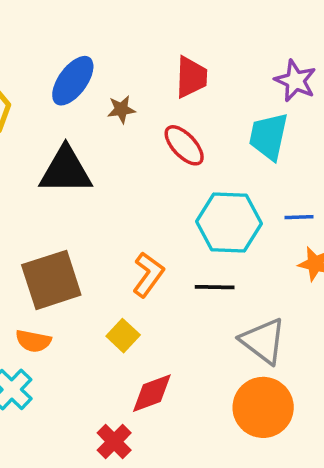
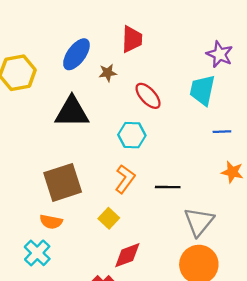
red trapezoid: (191, 77) -> (132, 39), moved
blue line: (299, 217) -> (222, 132), moved
cyan hexagon: (229, 223) -> (132, 135), moved, size x0.7
gray triangle: (263, 341) -> (199, 222), turned 32

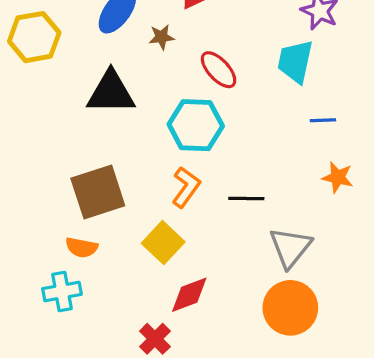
cyan hexagon: (132, 135) -> (196, 125), size x1.4
yellow square: (109, 218) -> (163, 243), size x1.4
cyan cross: (37, 253) -> (62, 291), turned 36

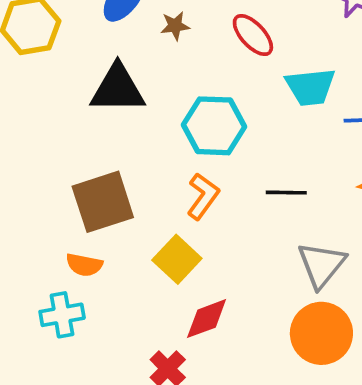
cyan trapezoid: (295, 62) -> (310, 87), moved, turned -108
red ellipse: (219, 70) -> (253, 35), moved
black line: (246, 199) -> (286, 193), moved

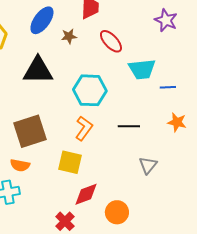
yellow square: (177, 259) -> (70, 162), turned -30
gray triangle: (321, 265) -> (148, 165), size x0.7
orange circle: (321, 333) -> (117, 212), moved, size x0.7

